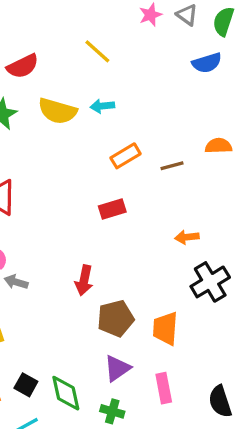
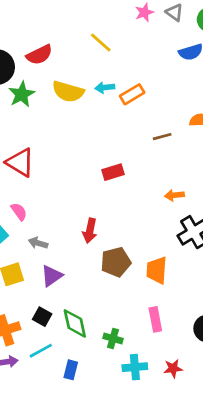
orange rectangle: (126, 156) -> (132, 94), moved
gray arrow: (16, 282) -> (38, 243), moved
purple triangle: (117, 368) -> (52, 276), moved

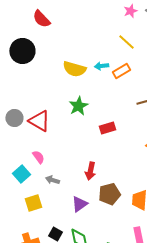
yellow line: (101, 42) -> (126, 42), moved
red semicircle: (39, 55) -> (41, 19), moved, turned 72
green star: (22, 94) -> (78, 106), moved
purple triangle: (52, 276) -> (79, 204), moved

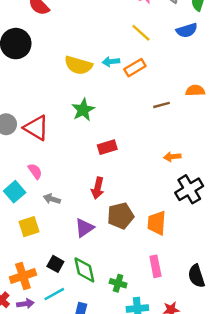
red rectangle: (107, 128) -> (107, 147), moved

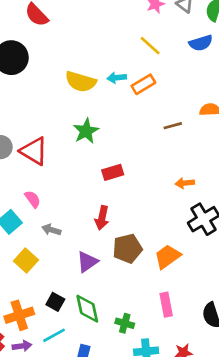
orange trapezoid: (157, 223) -> (167, 257), turned 50
yellow square: (29, 227) -> (26, 261), turned -30

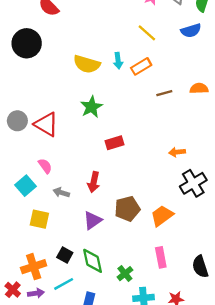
cyan arrow: (117, 78) -> (118, 61), turned -91
brown line: (173, 126) -> (164, 93), moved
red arrow: (102, 218) -> (94, 182), moved
yellow square: (26, 261) -> (39, 219), turned -30
green cross: (125, 323) -> (125, 274), turned 35

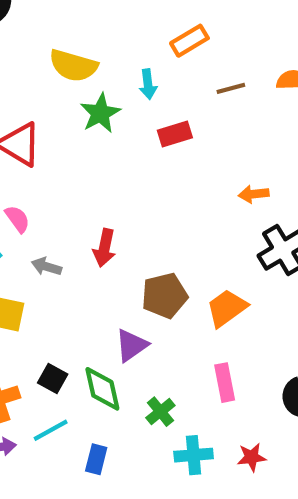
cyan arrow: (118, 61) -> (148, 84), moved
yellow semicircle: (87, 64) -> (73, 66), moved
red rectangle: (115, 143) -> (175, 134), moved
purple triangle: (93, 220) -> (131, 345), moved

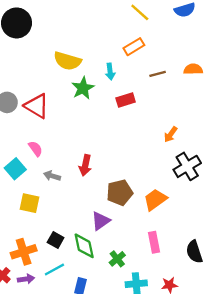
orange arrow: (254, 194) -> (171, 134), turned -49

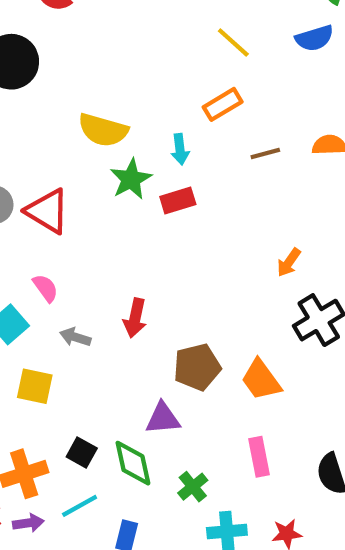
red rectangle: (126, 100) -> (178, 200), moved
orange trapezoid: (155, 200) -> (261, 380), turned -90
purple triangle: (101, 221) -> (163, 418), turned 30

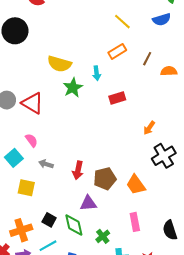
brown line: (265, 154) -> (147, 59), moved, turned -48
red rectangle: (178, 200) -> (117, 98), moved
red arrow: (135, 318) -> (78, 170), moved

